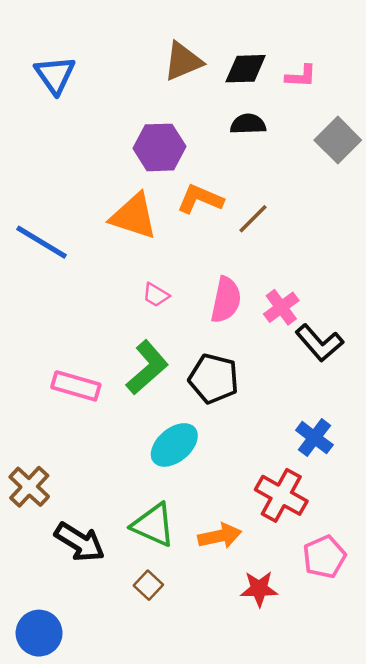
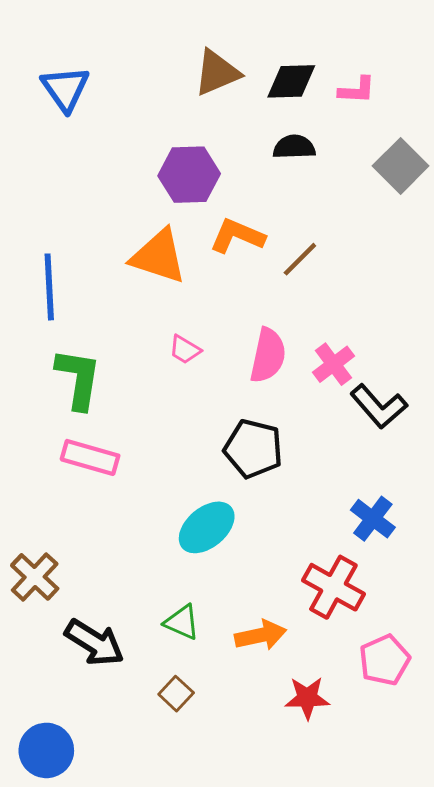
blue line: (41, 242) -> (49, 287), turned 56
green L-shape: (147, 367) -> (78, 379), moved, turned -40
green triangle: (153, 525) -> (182, 622), size x0.7

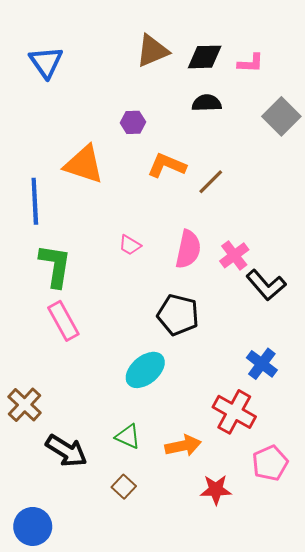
purple hexagon: (189, 175) -> (133, 122), size x0.6
orange triangle: (159, 256) -> (84, 164), moved
pink rectangle: (90, 457) -> (63, 321), turned 45

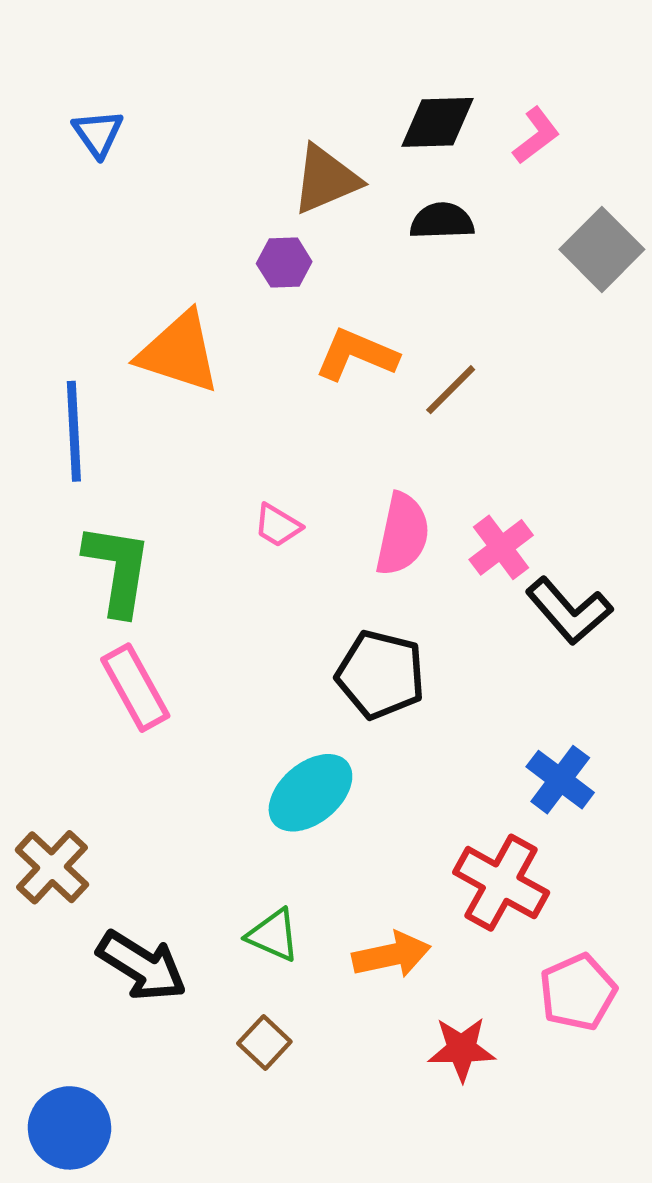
brown triangle: (152, 51) -> (326, 179), moved
blue triangle: (46, 62) -> (98, 133), size x0.7
pink L-shape: (251, 63) -> (536, 136), turned -40

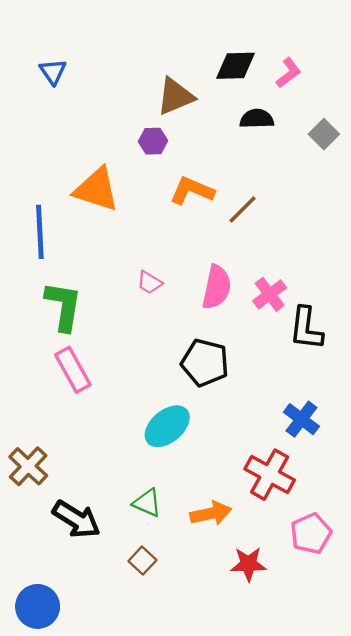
black semicircle: (442, 221) -> (257, 119), moved
gray square: (602, 249) -> (324, 134), size x0.7
black L-shape: (569, 611) -> (306, 328), turned 48

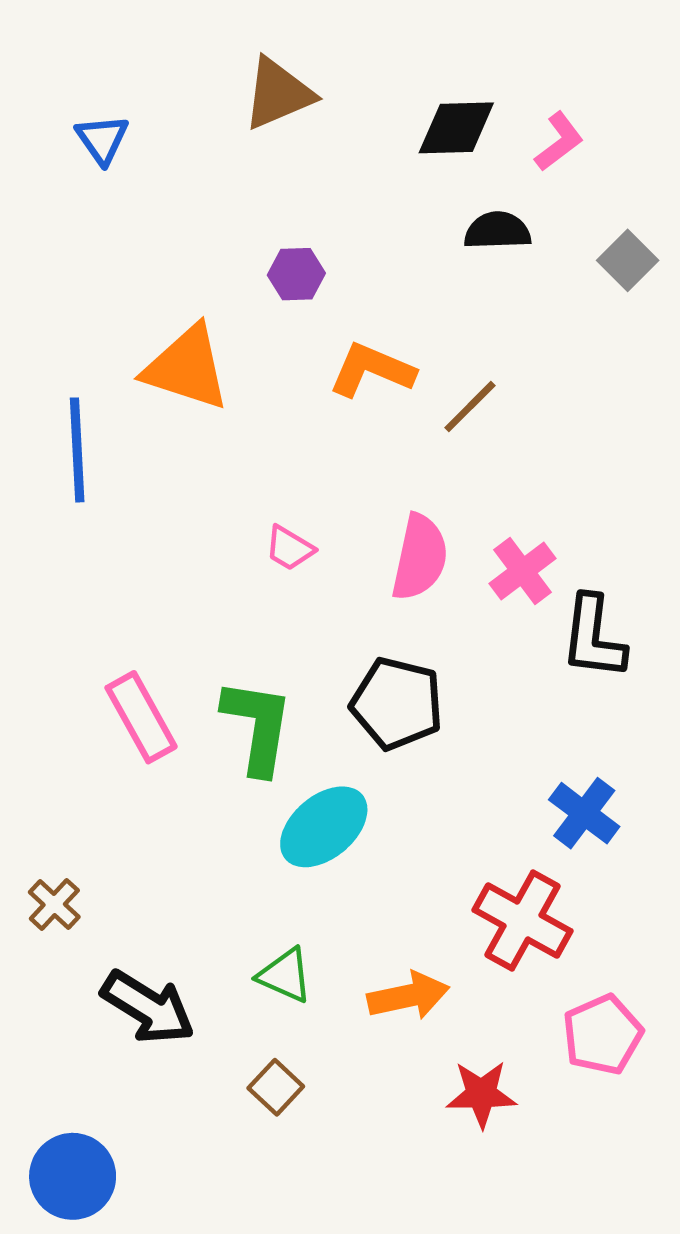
brown triangle: (175, 96) -> (278, 94), moved
green L-shape: (63, 306) -> (258, 726), moved
brown cross: (28, 466) -> (54, 904), size x0.7

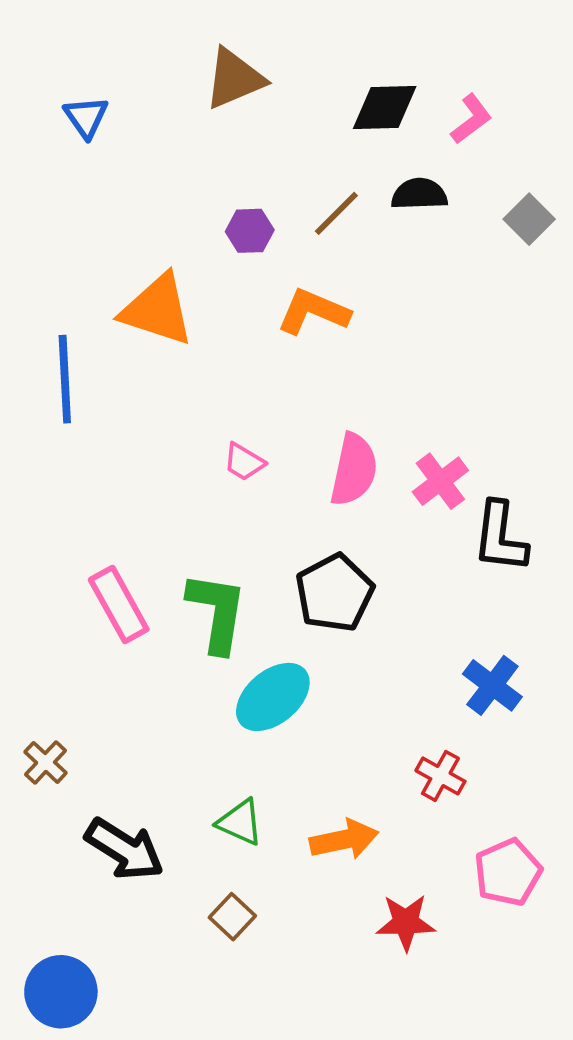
brown line: (470, 407) -> (336, 213), moved
black pentagon: (397, 703) -> (334, 593), turned 30
red cross: (523, 920) -> (440, 776), size x0.6

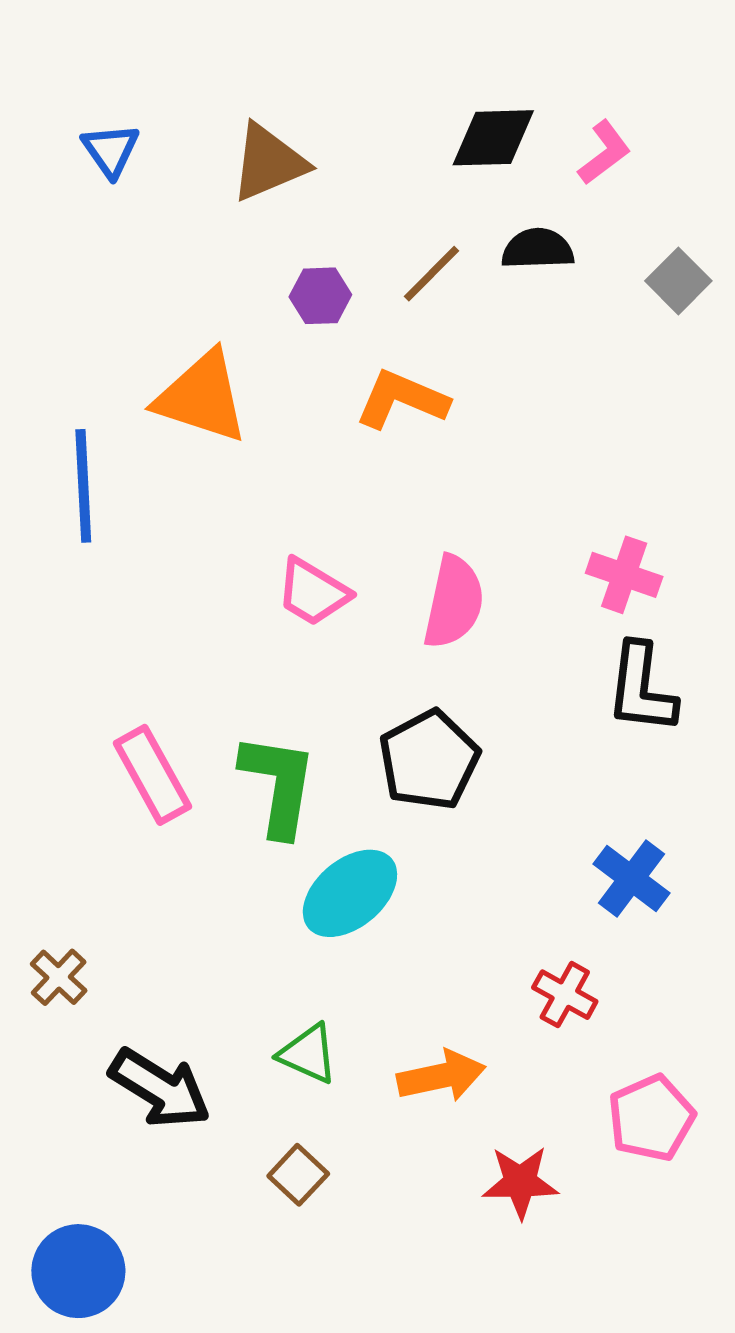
brown triangle: (234, 79) -> (269, 162), moved
pink trapezoid: (244, 462) -> (313, 592), size x1.4
pink cross: (440, 481) -> (624, 575), moved, turned -34

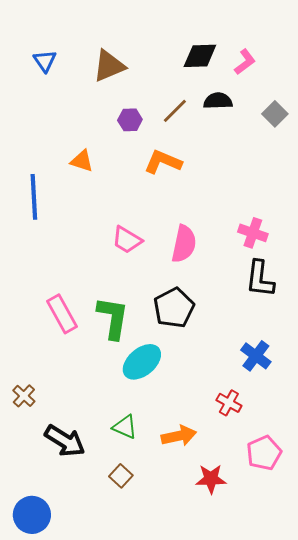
orange triangle: (202, 397) -> (82, 161), size x0.6

